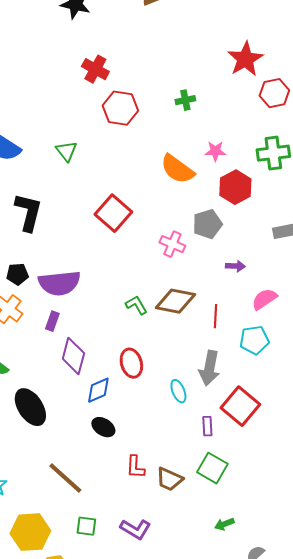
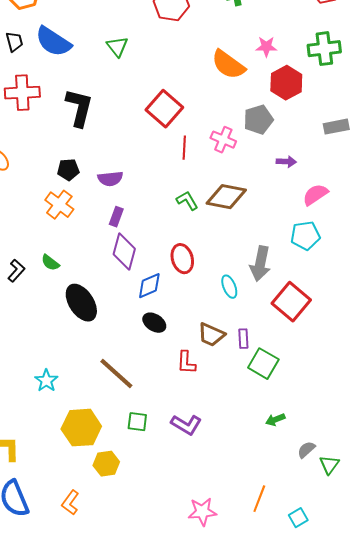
purple semicircle: (59, 283) -> (110, 179), size x0.6
red line: (215, 316) -> (184, 148), moved
purple rectangle: (52, 321) -> (116, 217), moved
purple rectangle: (207, 426) -> (243, 339), moved
brown trapezoid: (169, 479) -> (211, 335), moved

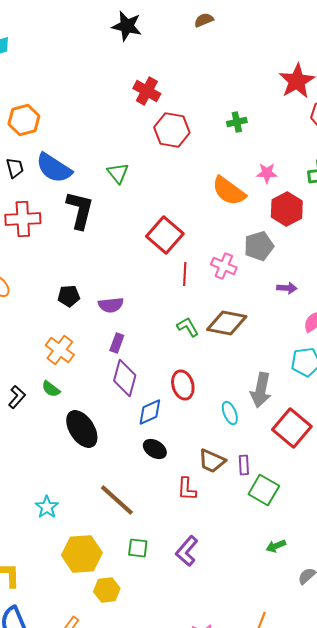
black L-shape: (79, 108) -> (80, 210), moved
orange cross: (59, 205) -> (60, 350), moved
purple L-shape: (186, 425) -> (187, 551), turned 100

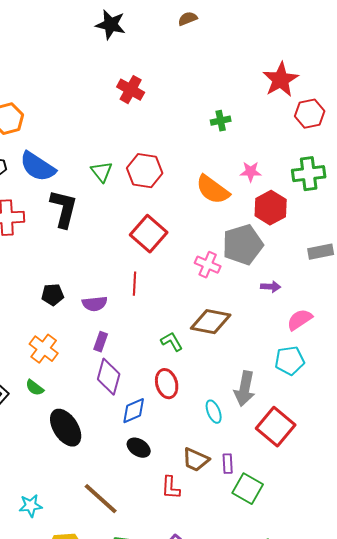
red hexagon: (172, 130) -> (145, 171), moved
gray pentagon: (259, 246) -> (243, 245), size x1.4
red line: (185, 274) -> (135, 284), moved
green L-shape: (188, 327) -> (172, 342), moved
cyan star: (47, 507) -> (31, 506), turned 30

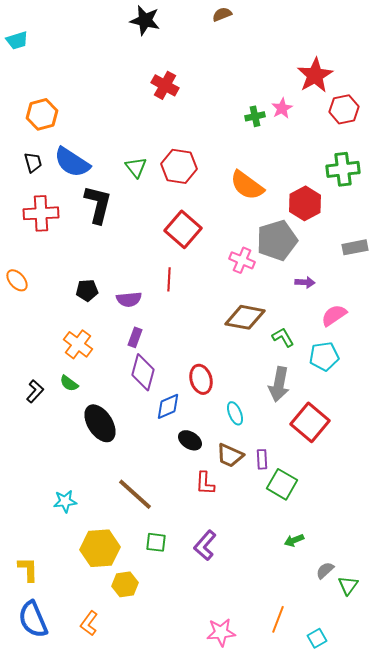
pink star: (251, 172) -> (282, 108), moved, turned -30
green L-shape: (172, 342) -> (283, 337), moved
cyan ellipse: (214, 412) -> (235, 413), moved
black ellipse: (139, 448) -> (190, 440), moved

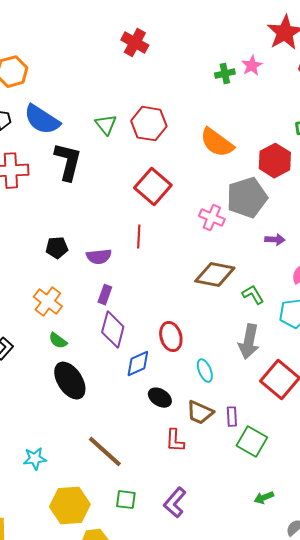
green semicircle: (69, 383) -> (58, 341), moved

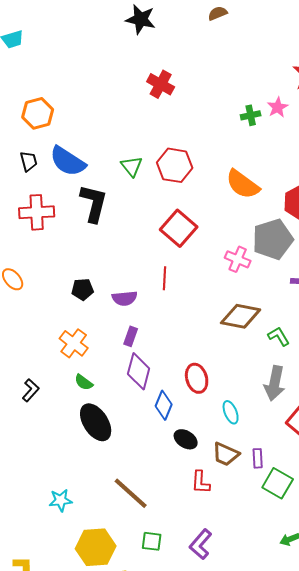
blue diamond: (138, 364) -> (164, 405), turned -44

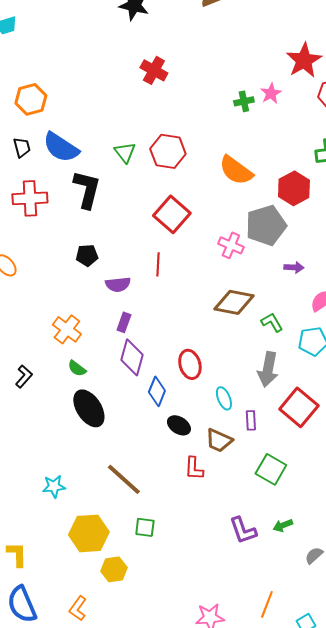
black pentagon: (83, 289) -> (87, 255), moved
purple rectangle: (258, 458) -> (251, 420), moved
purple L-shape: (201, 544) -> (243, 530), moved, turned -60

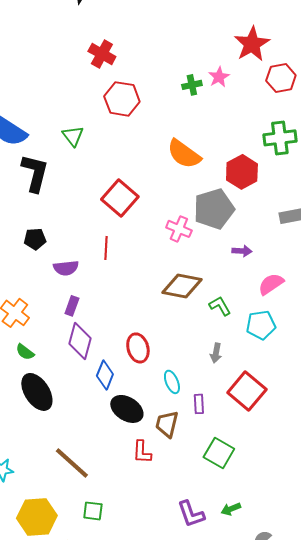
red hexagon: (168, 151) -> (122, 99), moved
gray arrow: (268, 369) -> (216, 353), size x0.6
black ellipse: (179, 425) -> (127, 409), size x1.4
brown trapezoid: (219, 440) -> (167, 424), turned 80

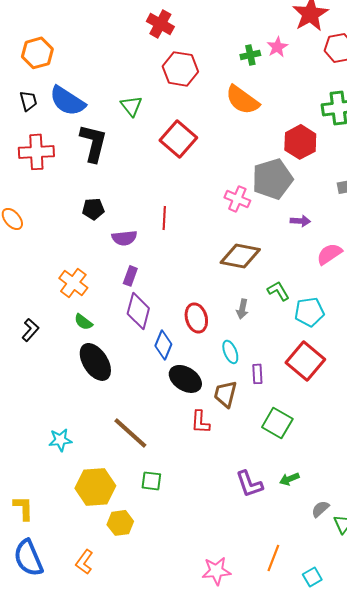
orange semicircle: (184, 154) -> (242, 100), moved
red square: (120, 198) -> (178, 139), moved
green L-shape: (220, 306) -> (278, 291), moved
cyan pentagon: (261, 325) -> (309, 312), moved
gray arrow: (216, 353) -> (242, 309), moved

